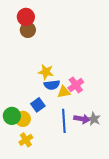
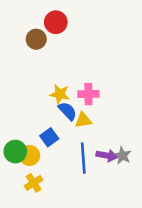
red circle: (26, 17) -> (56, 22), moved
blue semicircle: (52, 85) -> (68, 111), turned -126
pink cross: (76, 85) -> (88, 94), moved, turned 35

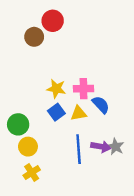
blue semicircle: (68, 111) -> (101, 105), moved
blue square: (49, 137) -> (56, 112), moved
green circle: (15, 152) -> (18, 124), moved

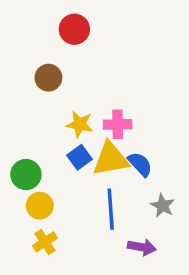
brown circle: (34, 37) -> (48, 78), moved
blue semicircle: (101, 105) -> (140, 164), moved
yellow triangle: (79, 113) -> (111, 159), size x1.6
purple arrow: (101, 147) -> (142, 247), moved

